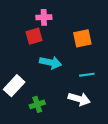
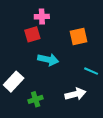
cyan line: (87, 75) -> (91, 71), moved, turned 32
white arrow: (79, 99) -> (75, 94), turned -30

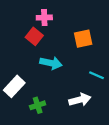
red square: (32, 34) -> (34, 36), turned -35

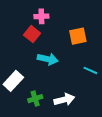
white arrow: (80, 100) -> (64, 100), moved

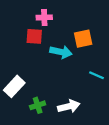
red square: (32, 34) -> (34, 36), turned -35
cyan arrow: (48, 59) -> (61, 52), moved

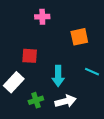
red square: (34, 36) -> (30, 56), moved
cyan arrow: (61, 52) -> (58, 76), moved, turned 78

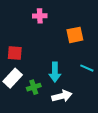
red square: (30, 56) -> (15, 53), moved
green cross: (36, 100) -> (34, 87), moved

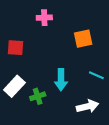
red square: (15, 53) -> (16, 48), moved
white arrow: (62, 96) -> (88, 106), moved

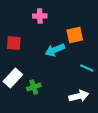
cyan arrow: (61, 80) -> (55, 50), moved, turned 66

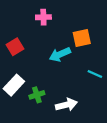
red square: (14, 43) -> (15, 47), turned -35
white arrow: (79, 96) -> (66, 105), moved

